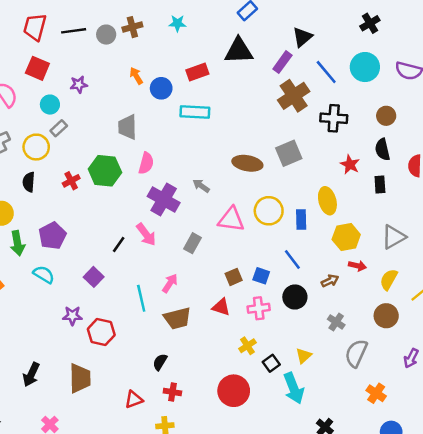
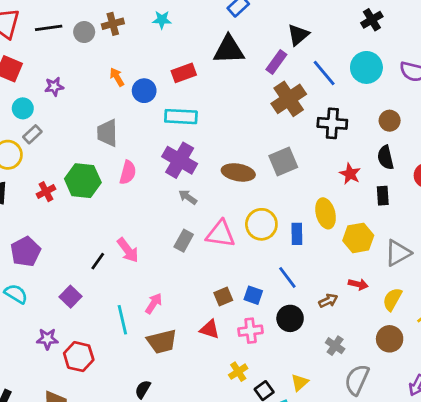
purple cross: (164, 200) -> (180, 160), moved
yellow hexagon: (346, 237) -> (358, 238), moved
gray rectangle: (192, 243) -> (184, 241), moved

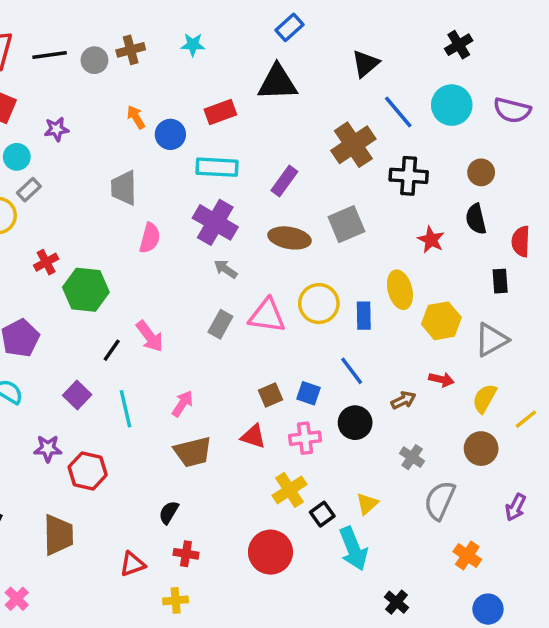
purple rectangle: (276, 62) -> (284, 181), moved
green hexagon: (83, 181) -> (86, 290), moved
black rectangle: (383, 196) -> (500, 281), moved
cyan line: (122, 320) -> (126, 409), moved
yellow cross: (238, 372) -> (289, 490), size x1.4

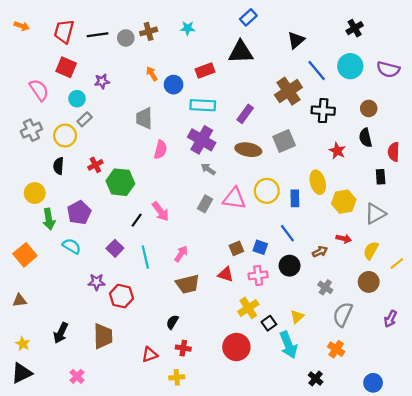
orange cross: (467, 556) -> (336, 349), moved

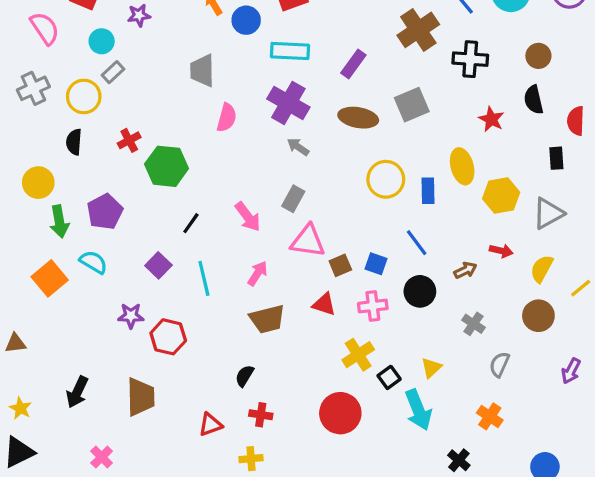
pink triangle: (234, 198) -> (308, 241), moved
pink arrow: (160, 211) -> (248, 217), moved
orange square: (25, 255) -> (50, 278), moved
gray semicircle: (343, 314) -> (499, 364), size x0.7

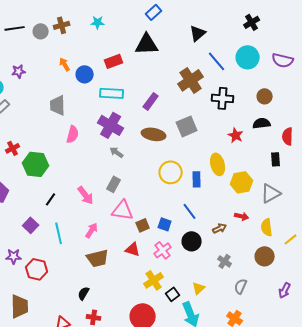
black semicircle: (534, 100) -> (262, 123), turned 96
yellow semicircle: (542, 269) -> (267, 227), turned -36
pink cross: (373, 306) -> (163, 250), turned -30

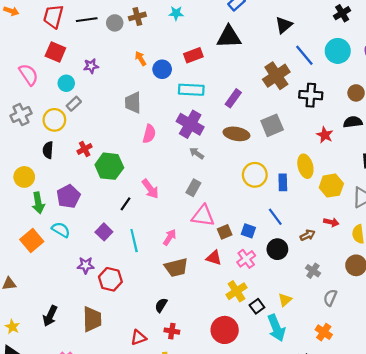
pink arrow: (86, 195) -> (150, 189), moved

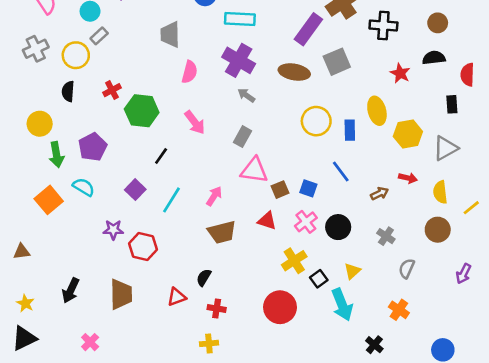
purple rectangle: (233, 98) -> (308, 29), moved, size x1.4
pink arrow: (150, 189) -> (195, 122), moved
cyan line: (134, 241) -> (171, 200), turned 45
black circle: (277, 249) -> (338, 227), moved
red triangle: (138, 338) -> (177, 297), moved

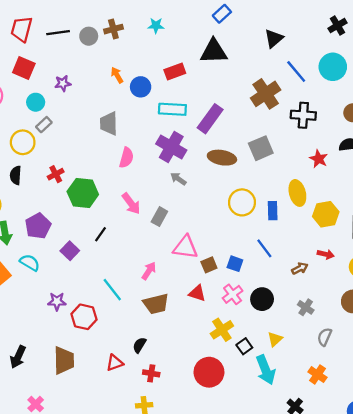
purple rectangle: (308, 29) -> (210, 119), moved
gray rectangle: (243, 137) -> (159, 217), moved
purple square: (135, 190) -> (70, 251), moved
cyan line: (171, 200) -> (112, 290), moved, turned -70

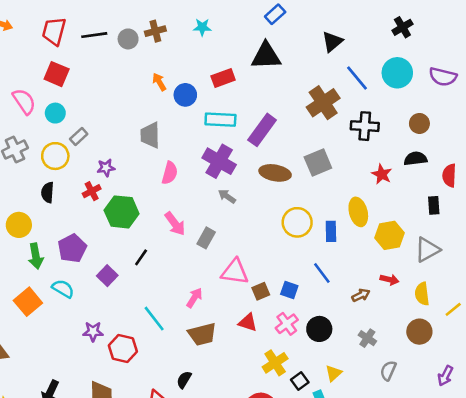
purple star: (63, 83) -> (106, 168), moved
cyan circle: (36, 102) -> (55, 113), moved

